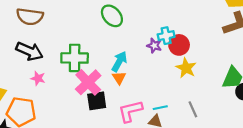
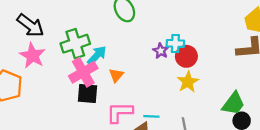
green cross: (75, 58) -> (75, 44), turned -32
cyan arrow: (119, 62) -> (97, 56), moved
pink star: (38, 78) -> (32, 56), size x1.6

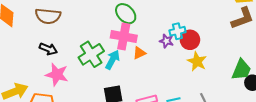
black arrow: (30, 25) -> (48, 49), size x0.7
pink cross: (83, 72) -> (124, 37), moved, turned -35
orange triangle: (116, 75) -> (139, 53), moved, turned 40

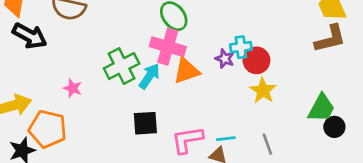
black arrow: (48, 49) -> (30, 36), moved, size x1.4
orange triangle: (139, 53) -> (186, 71), size x1.5
pink star: (57, 74) -> (73, 88), size x0.6

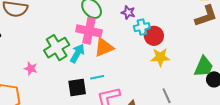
purple star: (225, 59) -> (128, 12), moved
pink star: (73, 88) -> (31, 69), moved
yellow star: (263, 91) -> (160, 57), turned -30
cyan line: (226, 139) -> (97, 77), moved

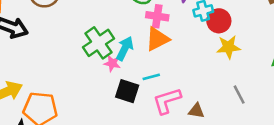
pink cross: (89, 31) -> (157, 16), moved, size x0.7
pink star: (31, 69) -> (112, 63), moved
black square: (77, 88) -> (127, 91), turned 30

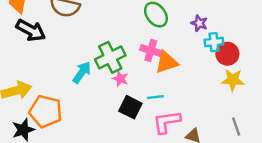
pink cross: (157, 16) -> (151, 51), moved
cyan arrow: (125, 48) -> (82, 72), moved

